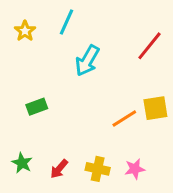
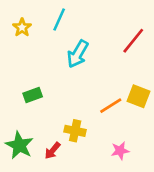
yellow square: (155, 108) -> (139, 96), turned 30
green star: (22, 163) -> (19, 145), size x1.5
yellow cross: (98, 169) -> (75, 131), moved

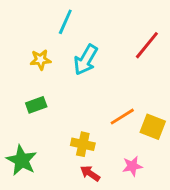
yellow star: (22, 27) -> (41, 60), moved, turned 30
yellow square: (139, 96) -> (153, 127), moved
red arrow: (52, 151) -> (90, 173), moved, turned 84

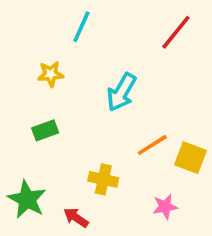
red line: (147, 45) -> (176, 32), moved
cyan arrow: (86, 60) -> (121, 92), moved
red arrow: (90, 173) -> (76, 218), moved

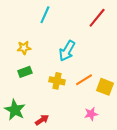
yellow star: (51, 74) -> (24, 48), moved
yellow cross: (103, 179) -> (57, 81), moved
red arrow: (76, 218) -> (42, 120), turned 112

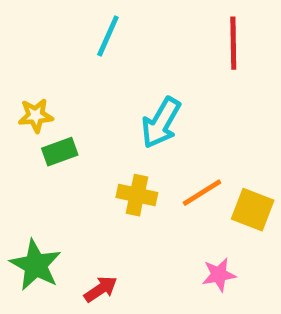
red line: (97, 18) -> (233, 43), turned -40
yellow star: (24, 48) -> (36, 116), moved
green rectangle: (25, 72) -> (60, 152), moved

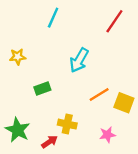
red line: (233, 43) -> (114, 21), turned 35
green rectangle: (60, 152) -> (42, 89), moved
yellow cross: (137, 195) -> (67, 124), moved

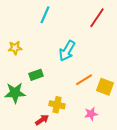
green star: (18, 130) -> (15, 93), moved, turned -30

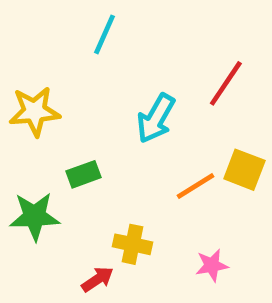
red line: (97, 18) -> (226, 83), moved
yellow star: (15, 48) -> (35, 111), size x1.5
yellow square: (105, 87) -> (244, 170), moved

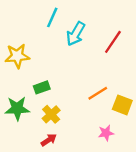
cyan arrow: (156, 118) -> (76, 34), moved
yellow square: (244, 170) -> (122, 105), moved
yellow cross: (133, 244) -> (51, 114), moved, turned 36

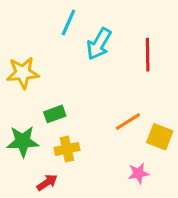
red line: (113, 42) -> (148, 55), turned -35
yellow cross: (51, 114) -> (67, 149), turned 30
red arrow: (49, 140) -> (47, 182), moved

